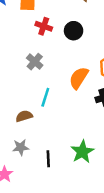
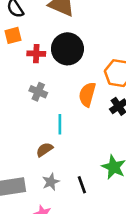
black circle: (74, 31) -> (67, 49), size x1.6

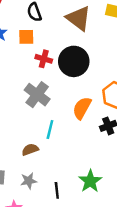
gray cross: (38, 92) -> (37, 95), size x1.5

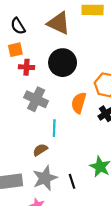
red cross: (44, 59) -> (26, 67), moved
gray star: (29, 181) -> (45, 178), size x1.6

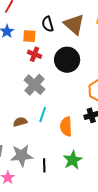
black semicircle: (18, 26) -> (48, 24), moved
orange semicircle: (79, 103) -> (66, 126), moved, turned -36
brown semicircle: (40, 150) -> (20, 122), moved

